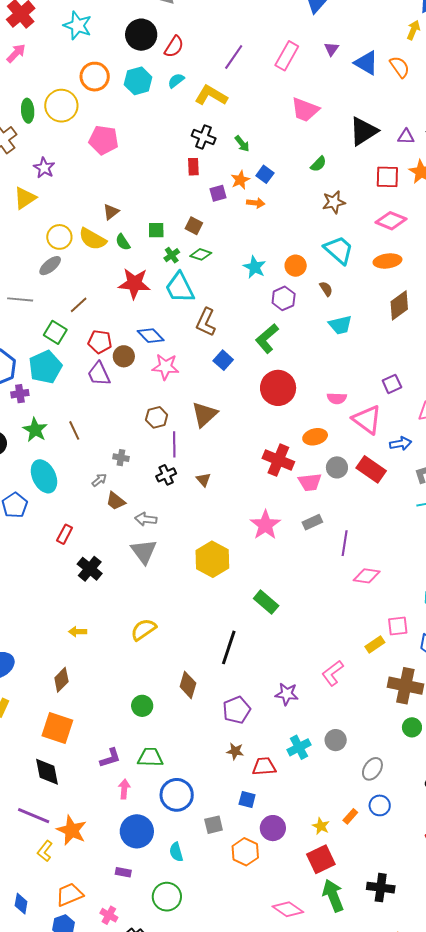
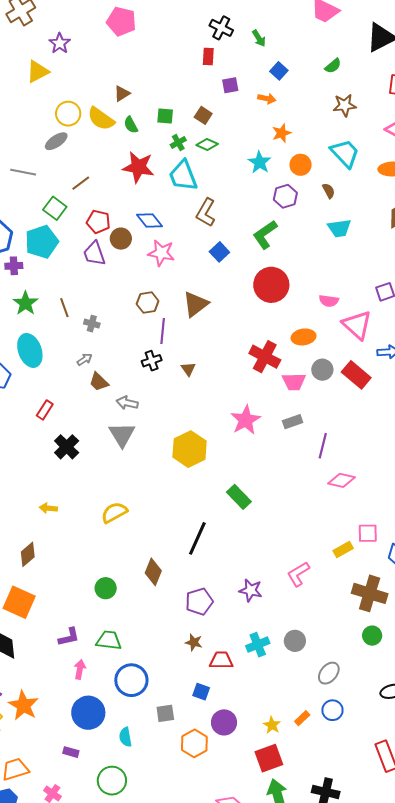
orange star: (240, 180) -> (282, 133), moved
gray cross: (121, 458) -> (92, 324), moved

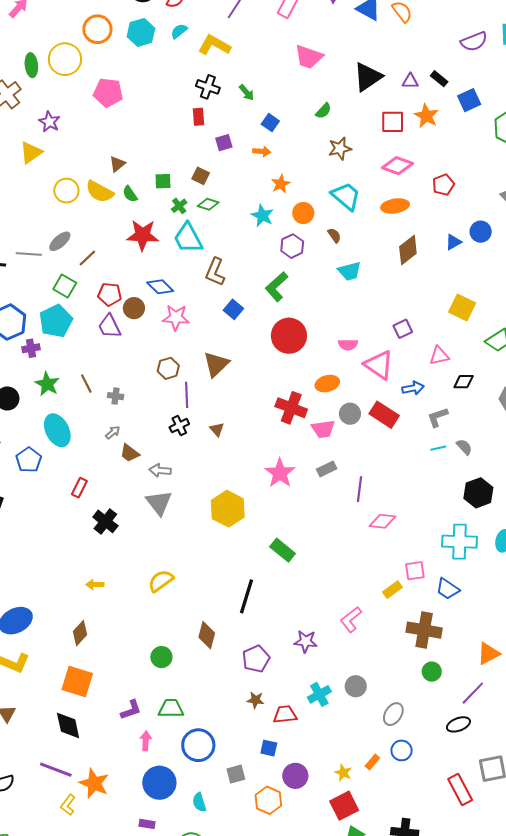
gray ellipse: (56, 141) -> (60, 241), moved

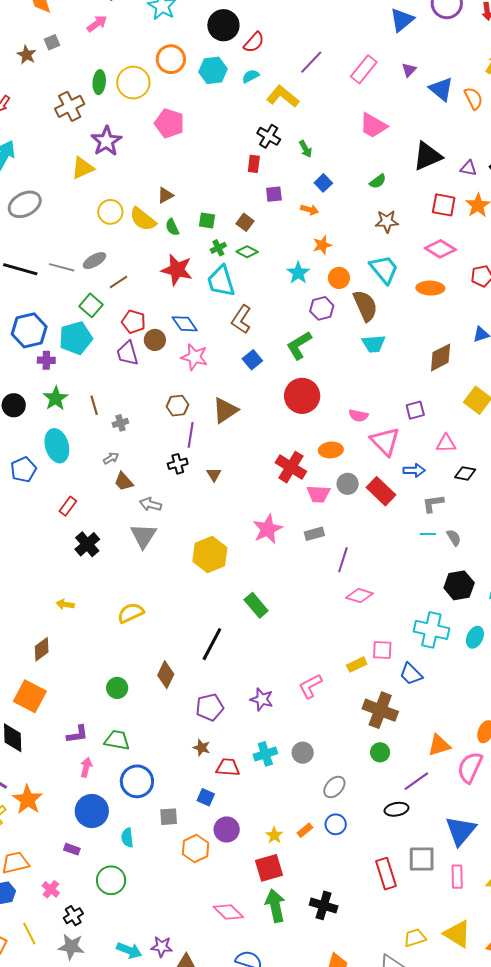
purple star: (49, 122) -> (106, 141), size x1.4
brown semicircle: (334, 235) -> (365, 306), size x2.0
brown diamond: (408, 250) -> (441, 357), moved
gray cross: (116, 396) -> (120, 423), turned -35

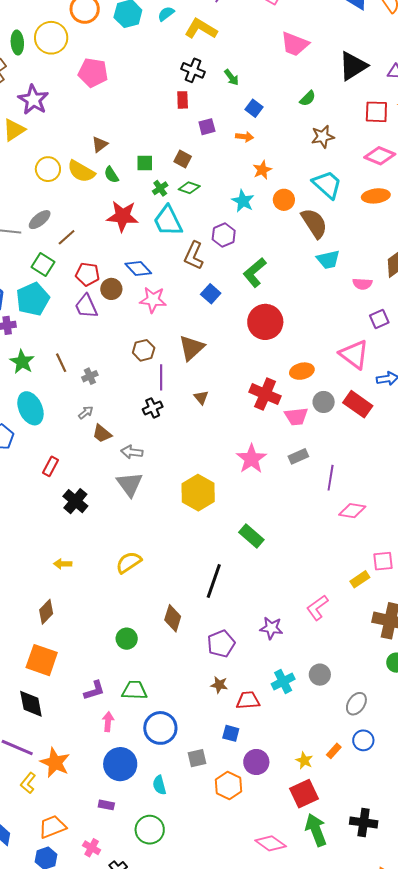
purple hexagon: (322, 308) -> (224, 235), moved
pink semicircle: (358, 416) -> (362, 284), moved
brown triangle: (214, 474) -> (201, 397), moved

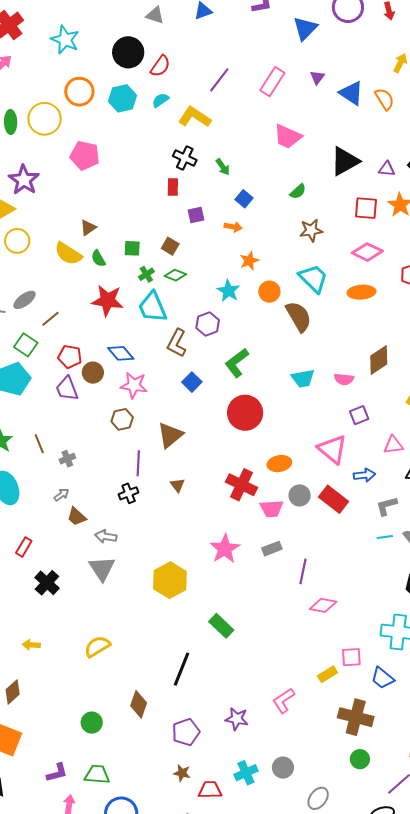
yellow circle: (48, 169) -> (17, 241), moved
cyan trapezoid: (328, 260) -> (303, 378), moved
brown hexagon: (144, 350) -> (122, 419), moved

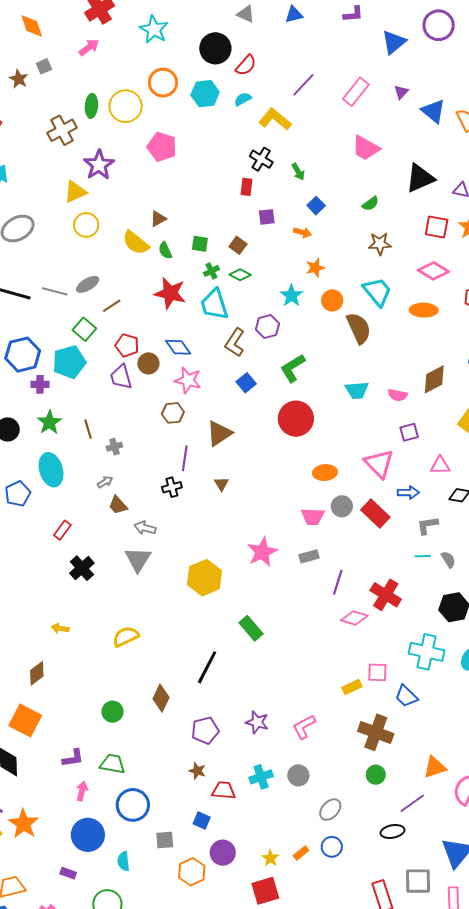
red cross: (241, 485) -> (386, 595), moved
pink L-shape: (284, 701) -> (304, 727), moved

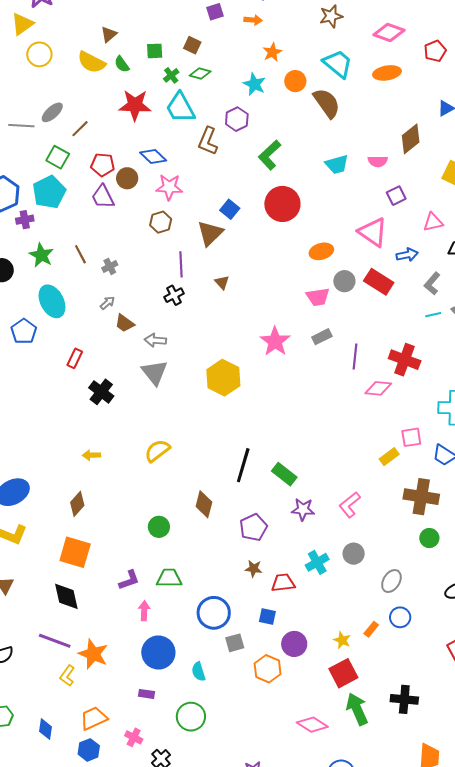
blue square: (246, 383) -> (230, 209), moved
gray L-shape: (427, 525) -> (432, 283), turned -30
green rectangle: (251, 628) -> (284, 474), moved
blue circle: (133, 805) -> (214, 613), moved

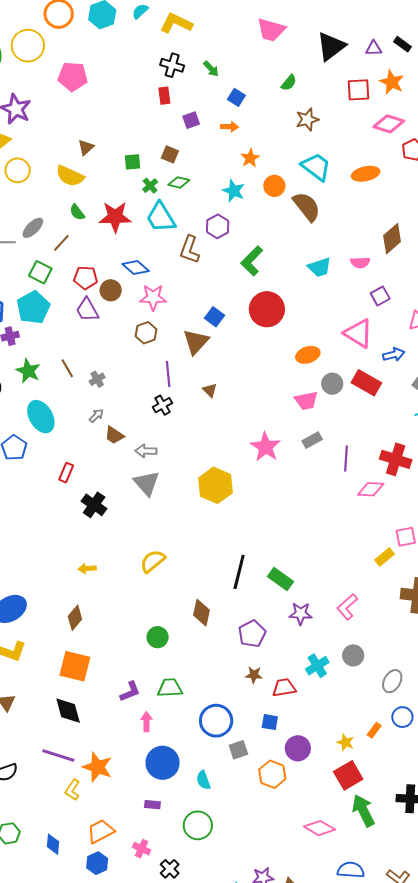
pink diamond: (389, 33) -> (389, 124), moved
green semicircle: (122, 64) -> (77, 212), moved

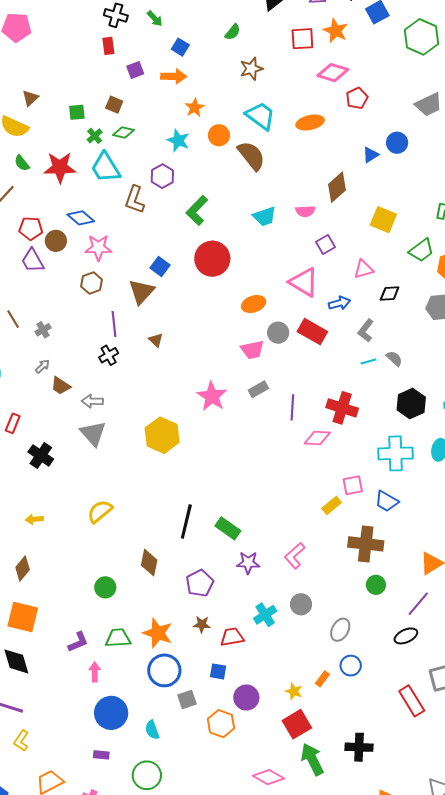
orange arrow: (229, 127) -> (174, 76), size x1.4
orange star: (97, 767) -> (158, 633), moved

